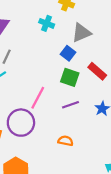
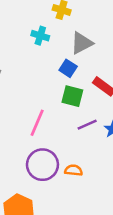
purple line: (70, 105) -> (87, 125), moved
purple circle: (21, 123) -> (42, 165), moved

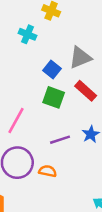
gray triangle: (82, 43) -> (80, 58), moved
purple line: (87, 125) -> (60, 140), moved

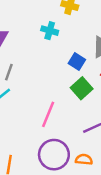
green square: (54, 97) -> (82, 88), turned 35

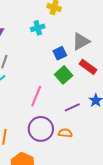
cyan cross: (50, 31) -> (38, 28), turned -32
blue square: (77, 62) -> (60, 53), turned 32

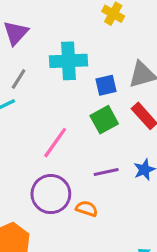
cyan cross: (38, 28) -> (68, 61), moved, size x1.6

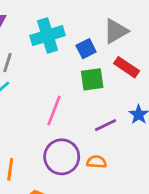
green square: (104, 120) -> (92, 79), turned 35

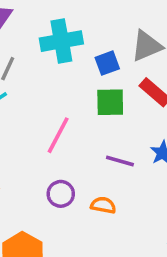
purple line: (106, 125) -> (120, 161), turned 35
purple circle: (62, 157) -> (61, 194), size x0.6

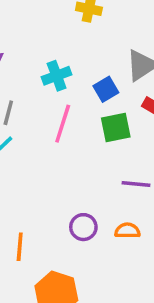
cyan cross: (61, 41) -> (57, 76), size x0.7
pink line: (58, 135) -> (63, 124), moved

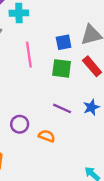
cyan cross: (57, 76) -> (19, 13), moved
pink line: (63, 124) -> (29, 55), turned -45

